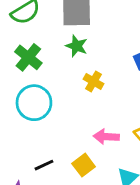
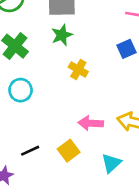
green star: (77, 46) -> (62, 35), turned 30
cyan circle: (34, 103) -> (21, 90), size x0.7

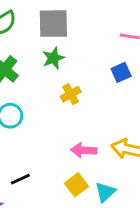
yellow cross: (78, 69) -> (71, 94), turned 30
yellow square: (69, 151) -> (76, 185), moved

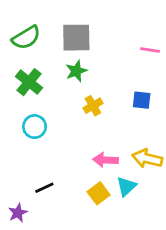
blue square: (121, 72) -> (142, 100), moved, turned 30
cyan triangle: (105, 192) -> (126, 186), moved

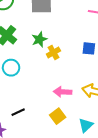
green star: (76, 71) -> (39, 39), moved
cyan triangle: (126, 186) -> (86, 125), moved

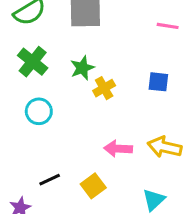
yellow square: (58, 116) -> (93, 186), moved

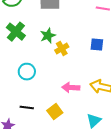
cyan circle: (39, 111) -> (27, 72), moved
black line: (50, 180) -> (27, 108), turned 32

